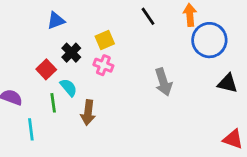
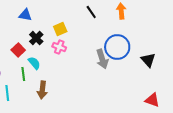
blue triangle: (56, 21) -> (25, 15), turned 32
blue circle: (209, 40) -> (117, 47), moved
black triangle: (228, 83) -> (148, 60), turned 35
brown arrow: (88, 113) -> (42, 90), moved

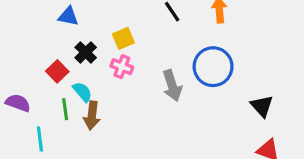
gray arrow: (102, 59) -> (172, 86), moved
black triangle: (148, 60) -> (262, 106), moved
brown arrow: (42, 90) -> (92, 115), moved

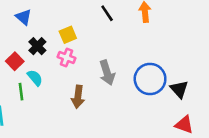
blue triangle: (68, 16) -> (24, 17), turned 30
blue circle: (213, 67) -> (150, 79), moved
brown arrow: (92, 115) -> (78, 97), moved

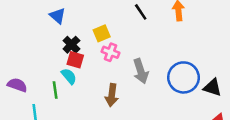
pink cross: (67, 58) -> (110, 52), moved
red square: (15, 61) -> (75, 60), moved, turned -30
black triangle: (179, 89) -> (212, 88), turned -30

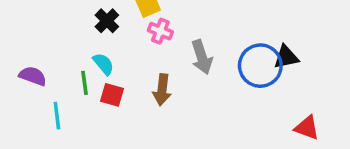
red square: (75, 60) -> (112, 95), moved
black triangle: (212, 88) -> (286, 57), moved, turned -30

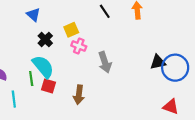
cyan semicircle: (103, 64) -> (43, 67), size x1.6
blue circle: (260, 66) -> (175, 68), moved
brown arrow: (162, 90) -> (79, 95), moved

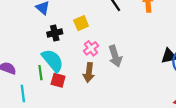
black cross: (45, 39) -> (55, 33), turned 32
pink cross: (79, 46) -> (91, 48), moved, turned 32
brown arrow: (79, 95) -> (89, 73), moved

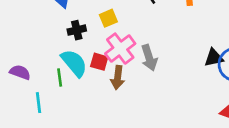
pink cross: (91, 48) -> (120, 49), size x1.6
red square: (58, 80) -> (99, 62), moved

